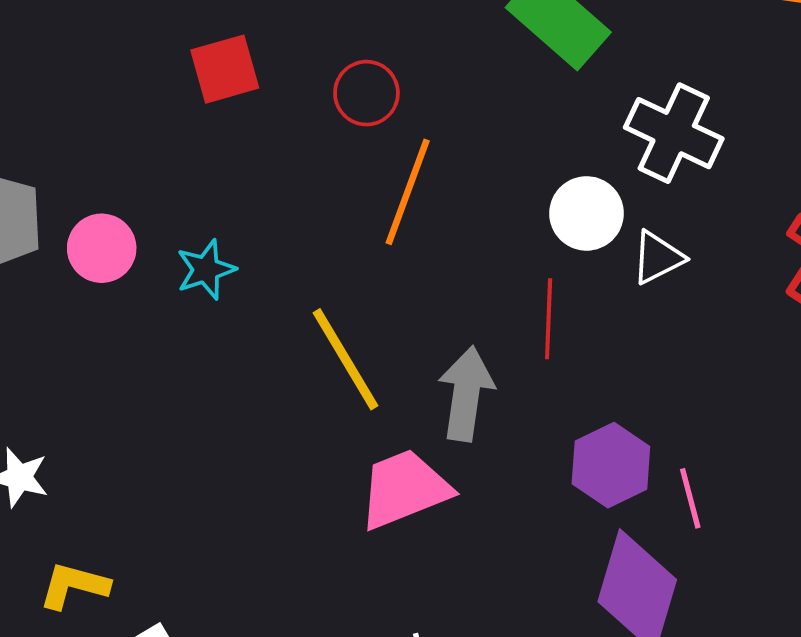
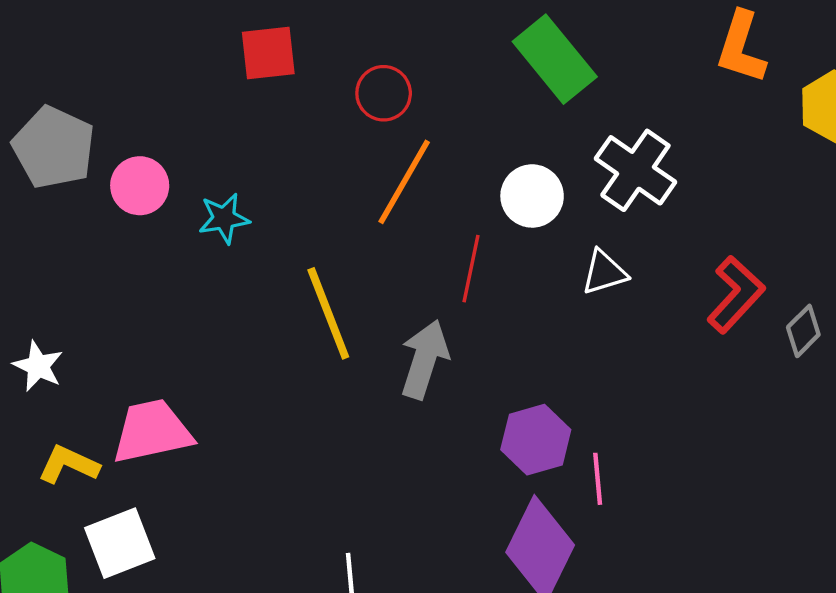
white circle: (587, 213) -> (532, 196), moved
red line: (549, 319) -> (471, 269), moved
pink trapezoid: (404, 489) -> (152, 431), moved

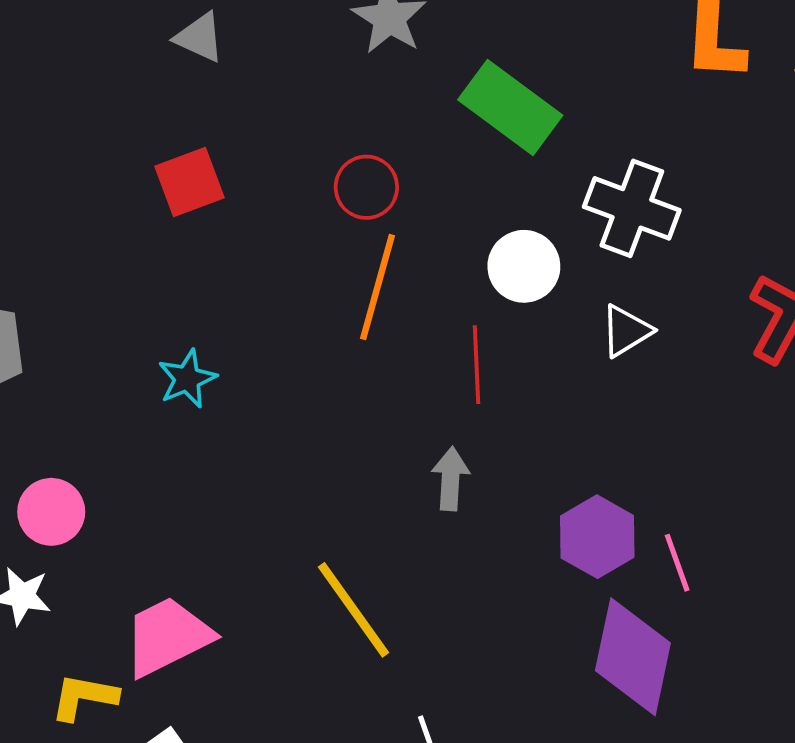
red circle: (384, 93) -> (366, 187), moved
pink circle: (140, 186) -> (51, 512), moved
yellow line: (328, 313) -> (353, 610), moved
gray arrow: (425, 359) -> (450, 479), size x0.7

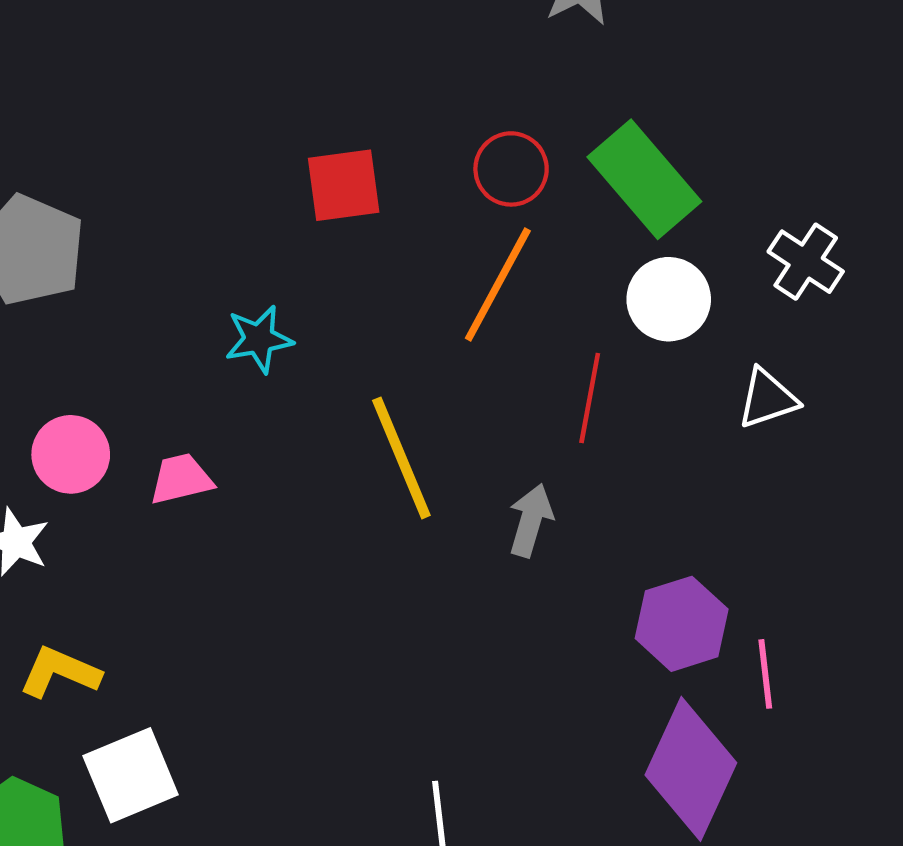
green rectangle: (510, 107) -> (644, 179), moved
red square: (189, 182) -> (344, 185), moved
white cross: (632, 208) -> (806, 262), size x0.7
yellow line: (353, 610) -> (401, 458), moved
pink trapezoid: (167, 636) -> (181, 479), moved, size x0.6

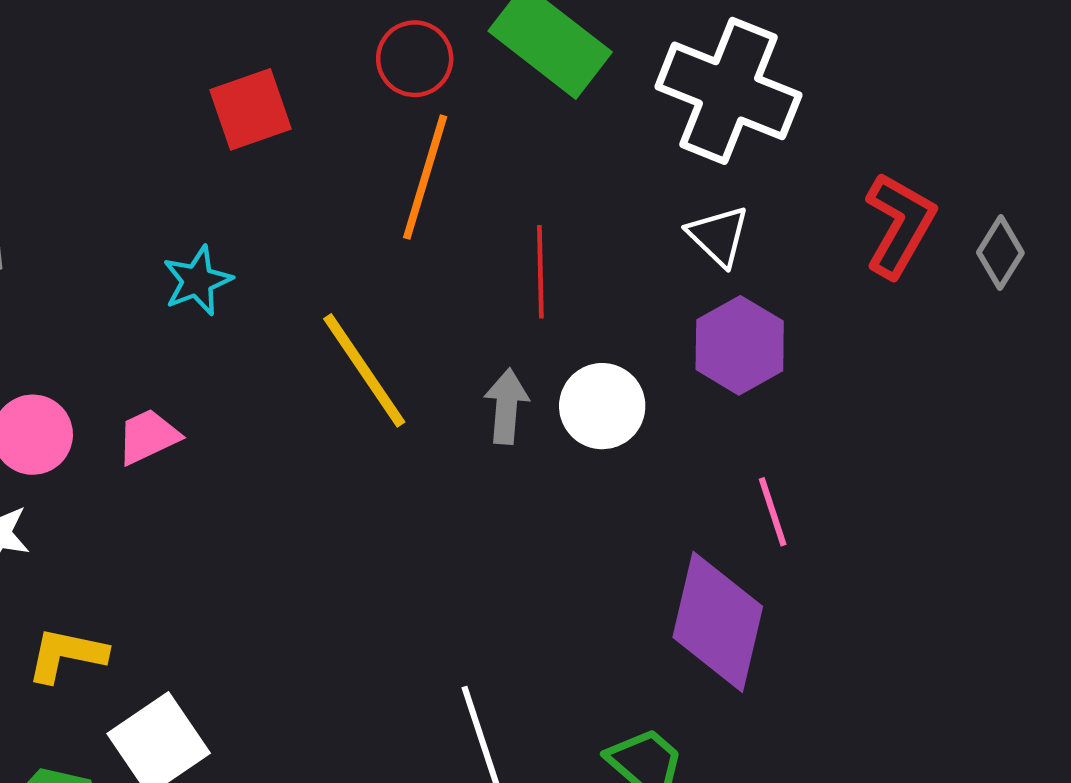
white cross: (806, 262) -> (728, 91), size x1.8
white circle: (669, 299) -> (602, 406), moved
white triangle: (767, 399) -> (718, 236), turned -46
purple hexagon: (682, 624) -> (740, 345), moved

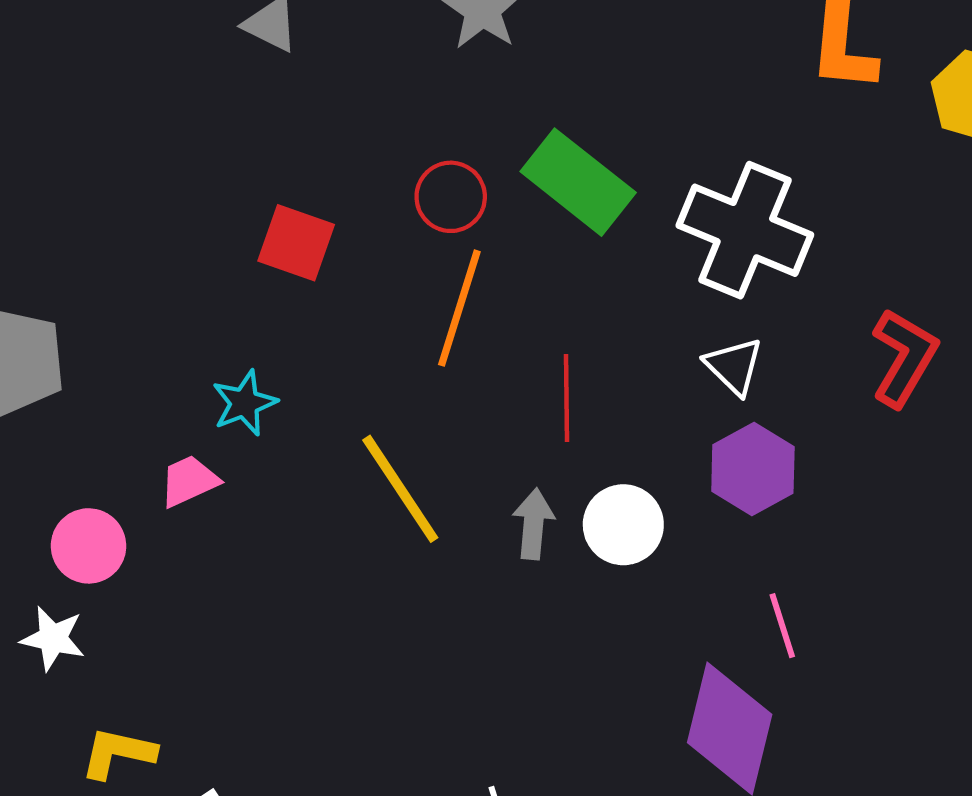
red square: (250, 109) -> (296, 243), turned 38
pink trapezoid: (148, 437) -> (189, 481), moved

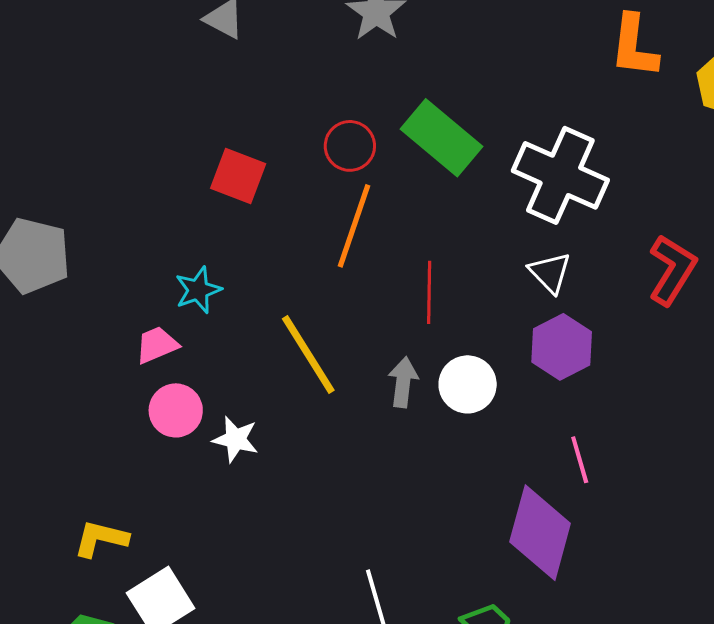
pink circle: (89, 546) -> (176, 410), moved
white star: (53, 638) -> (236, 439), moved

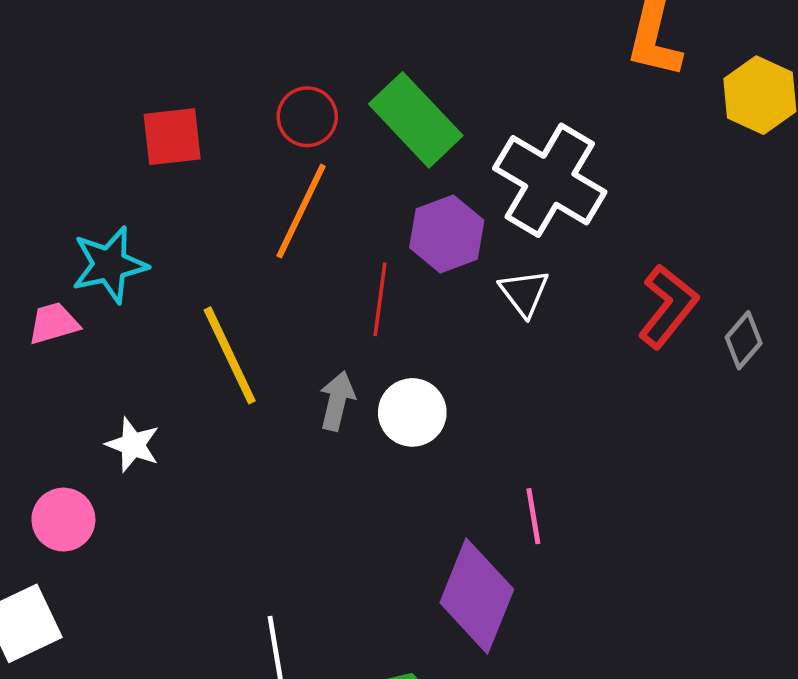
red square: (238, 176) -> (172, 137), turned -34
cyan star: (198, 290) -> (110, 265), size x1.4
purple hexagon: (562, 347) -> (447, 234), moved
pink circle: (176, 410) -> (63, 520), moved

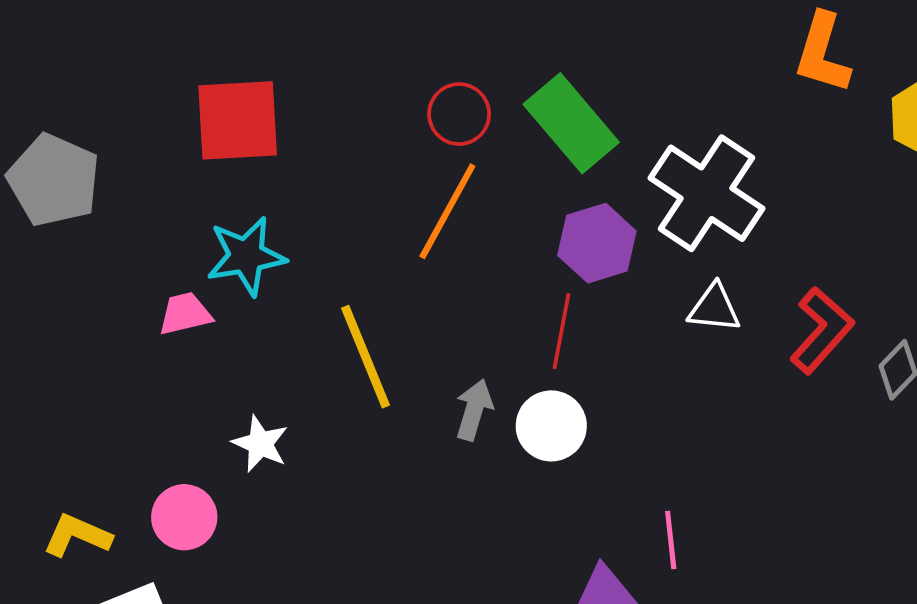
red square: (172, 137) -> (238, 120), moved, size x1.4
white triangle: (524, 293) -> (714, 308), moved, turned -50
red line: (380, 299) -> (561, 331), moved

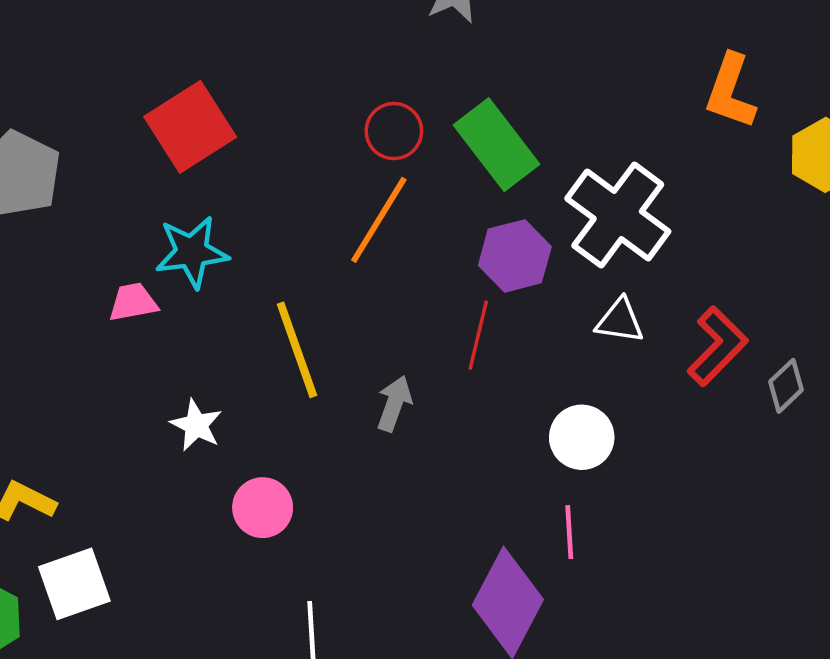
red square: (238, 120) -> (190, 127), turned -32
white circle: (551, 426) -> (582, 437), moved
pink circle: (184, 517) -> (263, 508), moved

